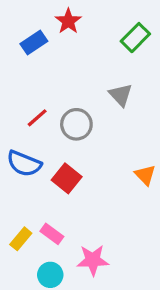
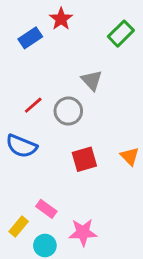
gray triangle: (121, 95) -> (92, 80), moved
red square: (67, 178) -> (84, 159), moved, turned 35
yellow rectangle: (21, 239) -> (19, 227), moved

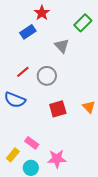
blue rectangle: (30, 38) -> (28, 32), moved
gray triangle: (92, 80) -> (62, 46), moved

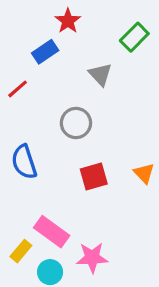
red line: (23, 72) -> (18, 89), moved
blue semicircle: (15, 100) -> (24, 162), turned 50
pink rectangle: (32, 143) -> (52, 232), size x1.5

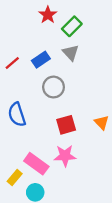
green rectangle: (134, 37) -> (72, 26), moved
blue rectangle: (45, 52) -> (41, 60), moved
pink star: (92, 258) -> (65, 156), moved

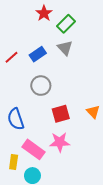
gray circle: (54, 87) -> (41, 86), moved
blue semicircle: (17, 114) -> (16, 119), moved
yellow rectangle: (15, 177) -> (14, 162), turned -32

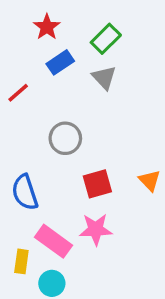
red star: (44, 13) -> (47, 27), moved
blue rectangle: (38, 54) -> (60, 62), moved

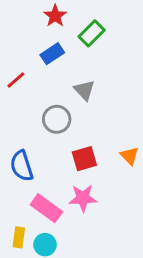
red star: (47, 27) -> (55, 16), moved
gray triangle: (104, 78) -> (84, 90), moved
yellow rectangle: (21, 261) -> (19, 237), moved

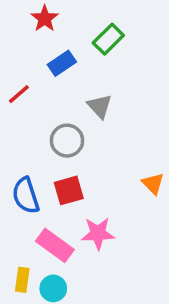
red star: (55, 16) -> (45, 19), moved
red square: (84, 159) -> (69, 190), moved

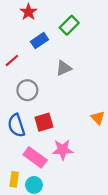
gray triangle: (100, 106) -> (64, 68), turned 49
gray circle: (67, 141) -> (27, 90), moved

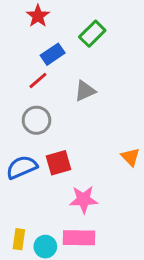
red line: (12, 60) -> (38, 81), moved
blue semicircle: (16, 125) -> (22, 167), turned 85
pink rectangle: (35, 157) -> (79, 238), moved, turned -35

